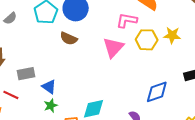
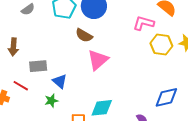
pink triangle: (113, 47) -> (98, 60), moved
green star: (51, 106) -> (51, 101), moved

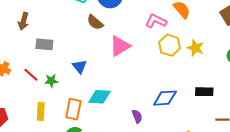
pink triangle: (98, 60) -> (120, 46), moved
blue triangle: (60, 81) -> (80, 67), moved
red line: (21, 86) -> (31, 75), moved

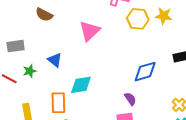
brown semicircle: (95, 22) -> (44, 15), moved
green star: (51, 81) -> (30, 71), moved
purple semicircle: (137, 116) -> (130, 99), moved

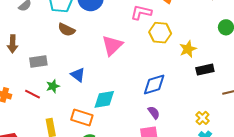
yellow star: (164, 16) -> (188, 49), moved, turned -30
blue diamond: (145, 72) -> (154, 84), moved
orange rectangle: (58, 103) -> (82, 118), turned -70

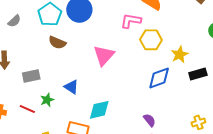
blue diamond: (154, 84) -> (159, 78), moved
yellow cross: (203, 118) -> (198, 122), turned 32

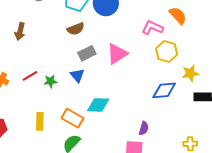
brown semicircle: (57, 43) -> (76, 29), turned -60
gray rectangle: (31, 76) -> (87, 53), moved, turned -30
red line: (27, 109) -> (30, 76), moved, turned -70
purple semicircle: (150, 120) -> (144, 128), turned 40

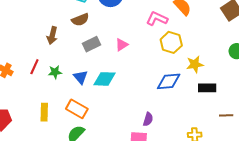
brown arrow: (20, 31) -> (52, 36), moved
pink triangle: (117, 54) -> (122, 45), size x0.6
blue triangle: (77, 75) -> (81, 77), moved
red line: (30, 76) -> (34, 67), turned -35
cyan diamond: (98, 105) -> (105, 79), moved

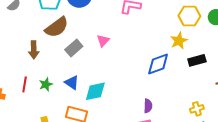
brown semicircle: (80, 20) -> (57, 27), size x1.4
yellow hexagon: (171, 42) -> (189, 16), moved
cyan diamond: (105, 79) -> (95, 91), moved

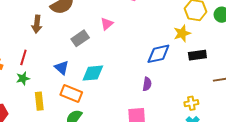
gray rectangle: (74, 48) -> (80, 38), moved
blue triangle: (72, 83) -> (62, 68), moved
green star: (46, 84) -> (23, 78), moved
purple semicircle: (148, 106) -> (147, 84), moved

